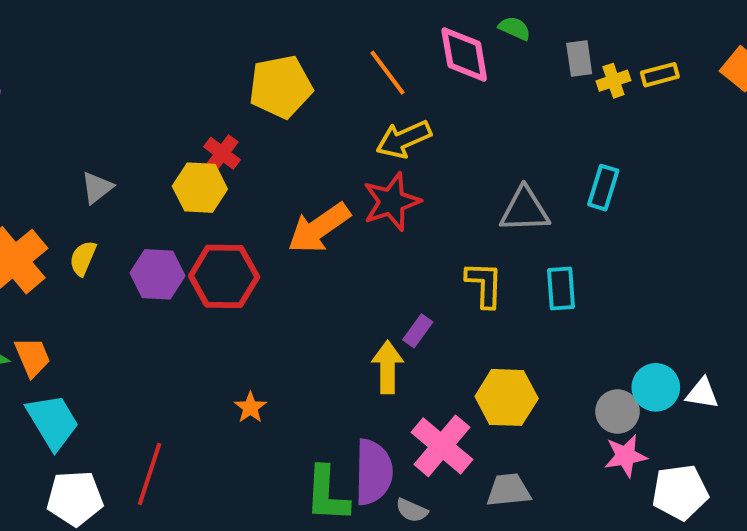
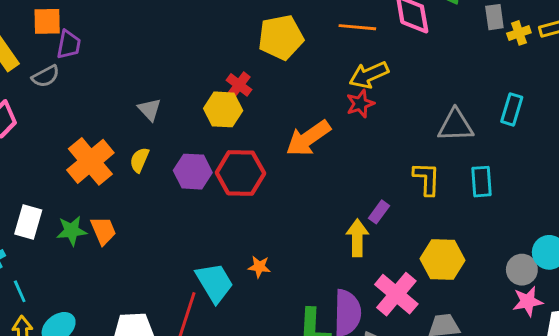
orange line: (388, 73) -> (357, 27), turned -48
gray triangle: (97, 188) -> (150, 109), turned -35
red star: (392, 202) -> (360, 104), moved, size x0.7
orange star: (250, 407) -> (259, 267), turned -30
cyan trapezoid: (53, 422) -> (214, 283), moved

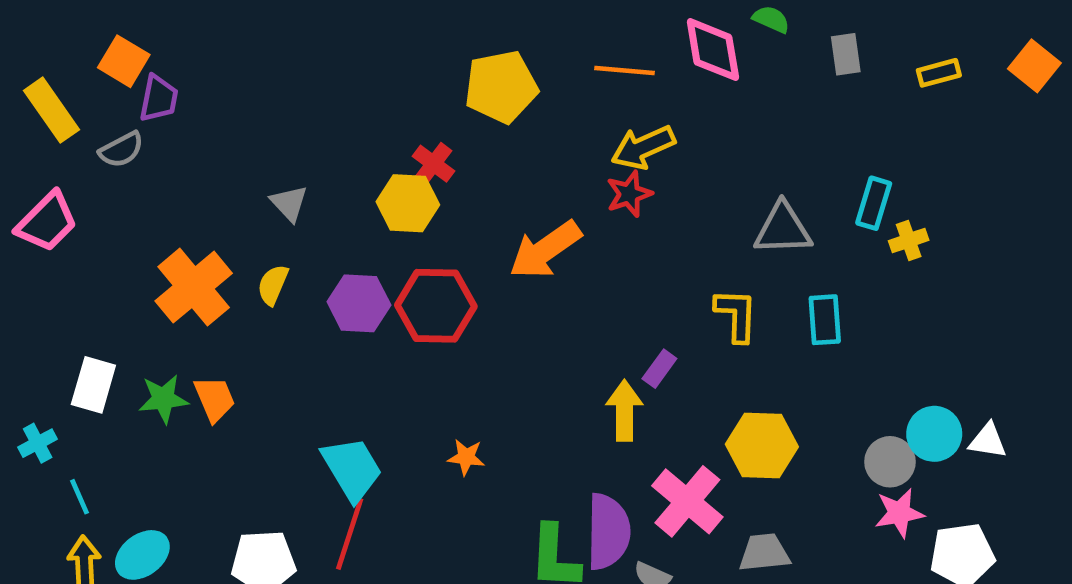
orange square: (47, 21) -> (124, 61), turned 32
yellow cross: (519, 33) -> (909, 241), moved
cyan trapezoid: (214, 283) -> (352, 469), moved

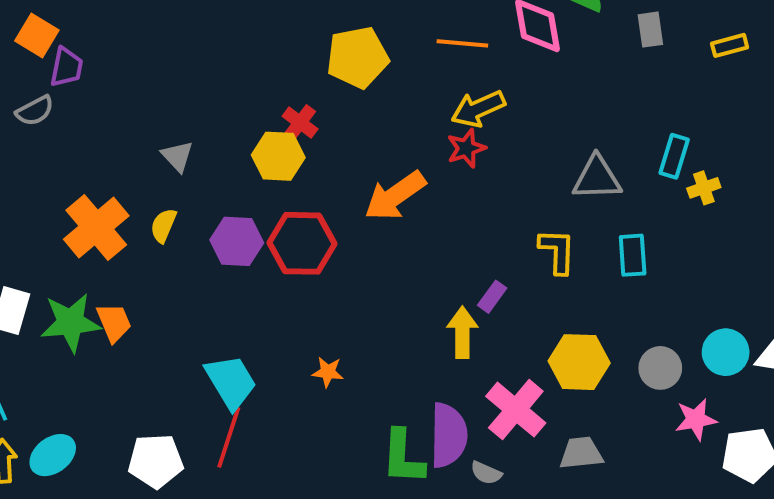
green star: (163, 399) -> (70, 322), size x1.4
gray circle: (890, 462) -> (660, 368), moved

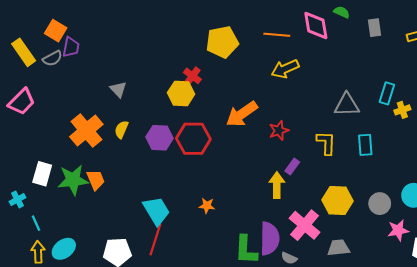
gray semicircle: (35, 111) -> (52, 58), moved
red star: (466, 148) -> (279, 130), moved
gray triangle: (177, 156) -> (118, 89), moved

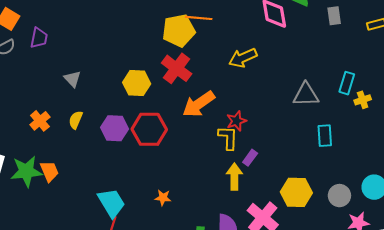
orange line: (277, 35) -> (199, 18), moved
purple trapezoid: (71, 47) -> (39, 38), moved
red cross: (192, 76) -> (177, 68), moved, size x1.6
orange cross: (86, 130) -> (40, 121), size x0.6
yellow L-shape: (326, 143) -> (228, 138), moved

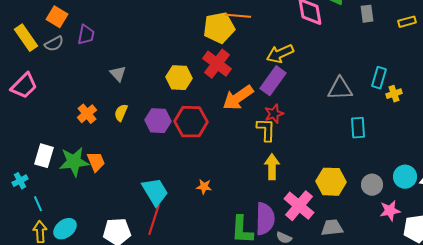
purple rectangle: (250, 158) -> (273, 81), moved, size x1.8

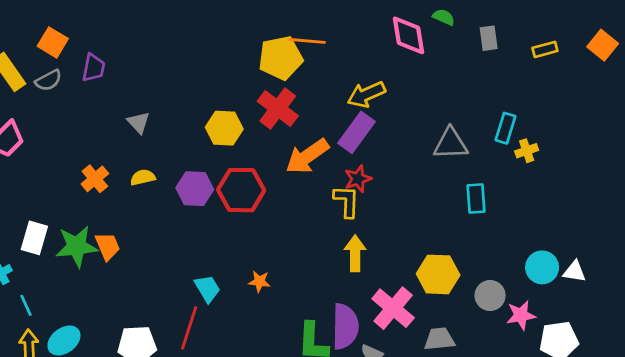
yellow semicircle: (121, 113) -> (143, 177), turned 54
gray circle: (372, 185) -> (490, 296), moved
cyan trapezoid: (155, 192) -> (207, 288), moved, size x0.7

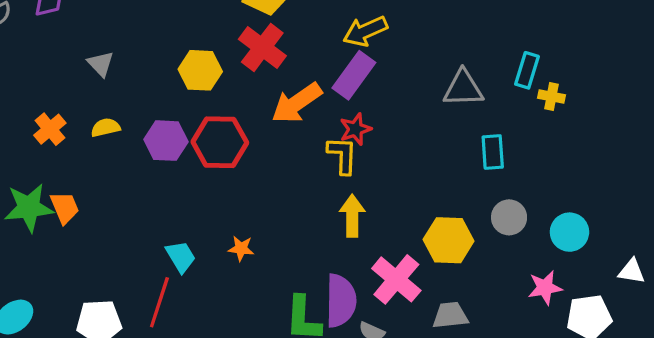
yellow cross: (527, 151) -> (552, 96), turned 30
white triangle: (574, 272) -> (632, 271), moved
gray circle: (490, 296) -> (509, 217), moved

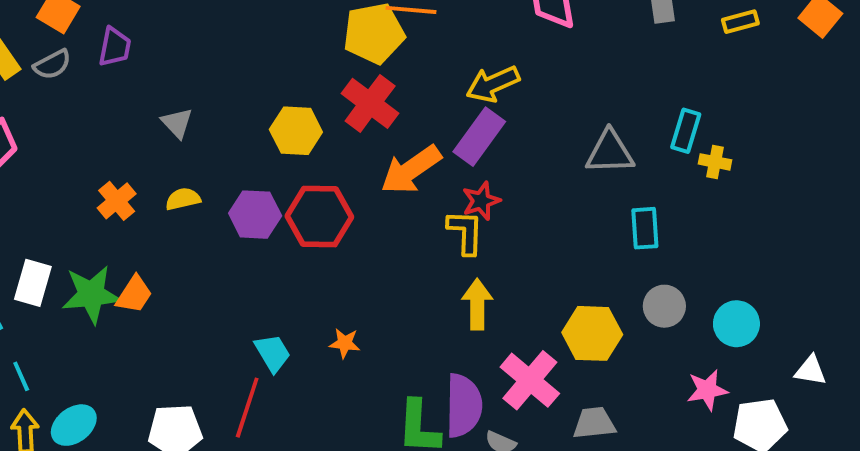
orange trapezoid: (65, 208) -> (134, 294), turned 56

